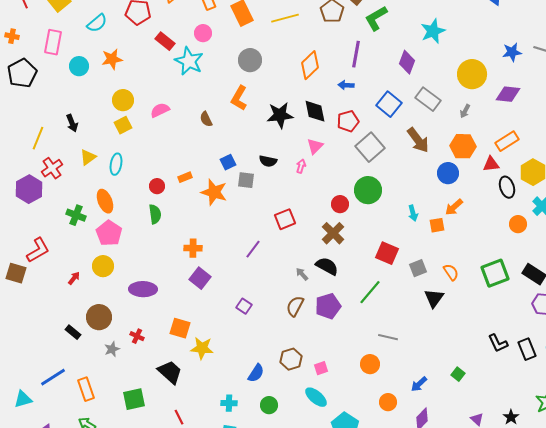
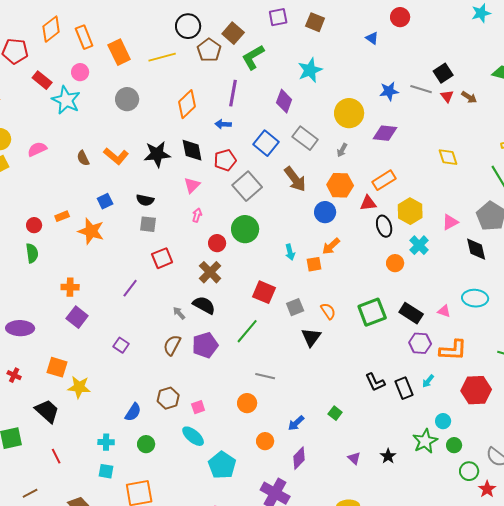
orange L-shape: (239, 98) -> (116, 156), moved, turned -80
pink arrow: (301, 166) -> (197, 215), moved
gray square: (246, 180) -> (148, 224), moved

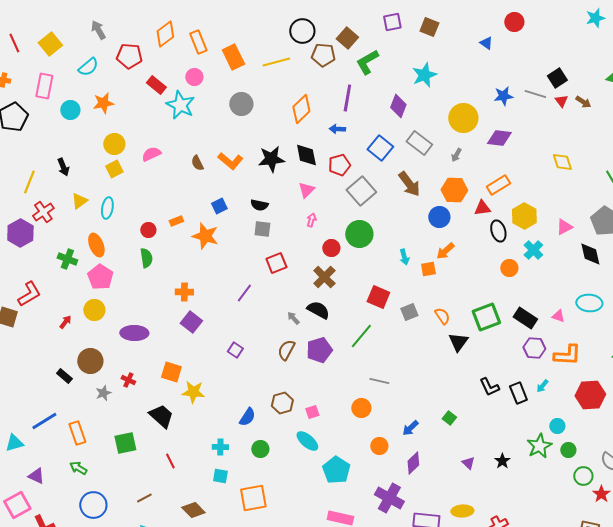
brown pentagon: (209, 50) -> (323, 55), turned -30
black triangle: (311, 337) -> (458, 342), moved

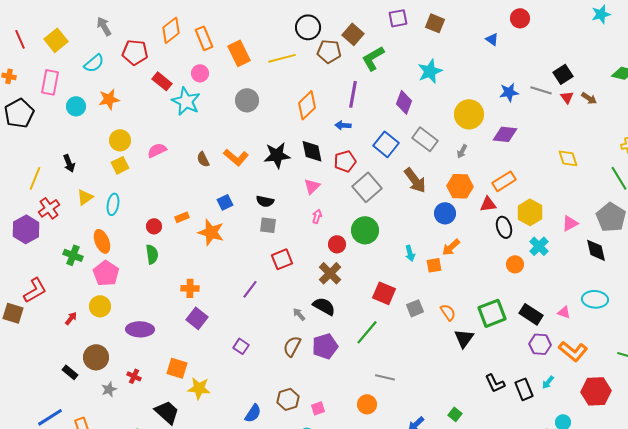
orange L-shape: (567, 355) -> (573, 351), turned 36

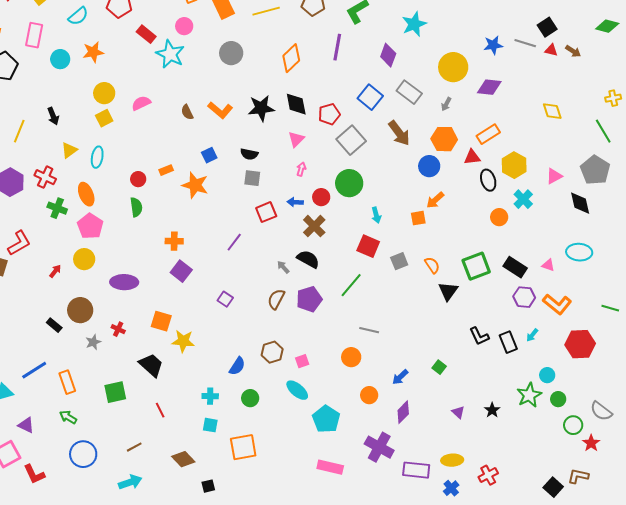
red triangle: (567, 97) -> (551, 50), turned -40
blue arrow: (343, 125) -> (295, 202), moved
red cross: (49, 208) -> (45, 177), moved, turned -30
cyan arrow: (410, 253) -> (376, 215), moved

